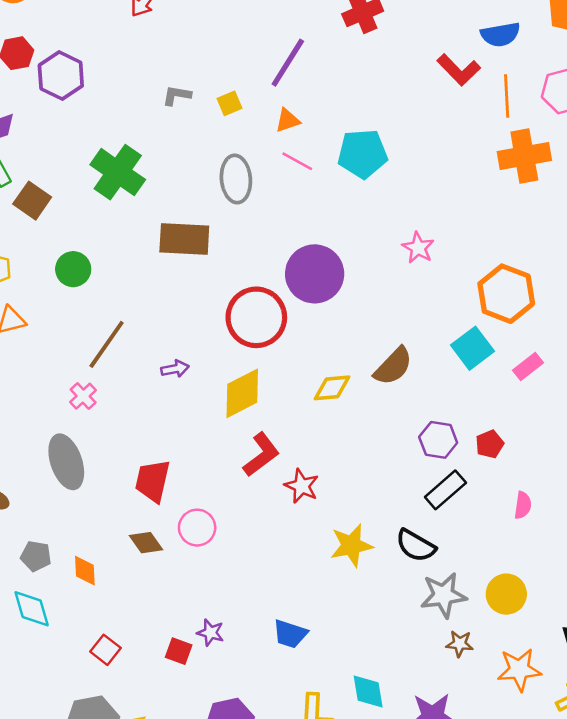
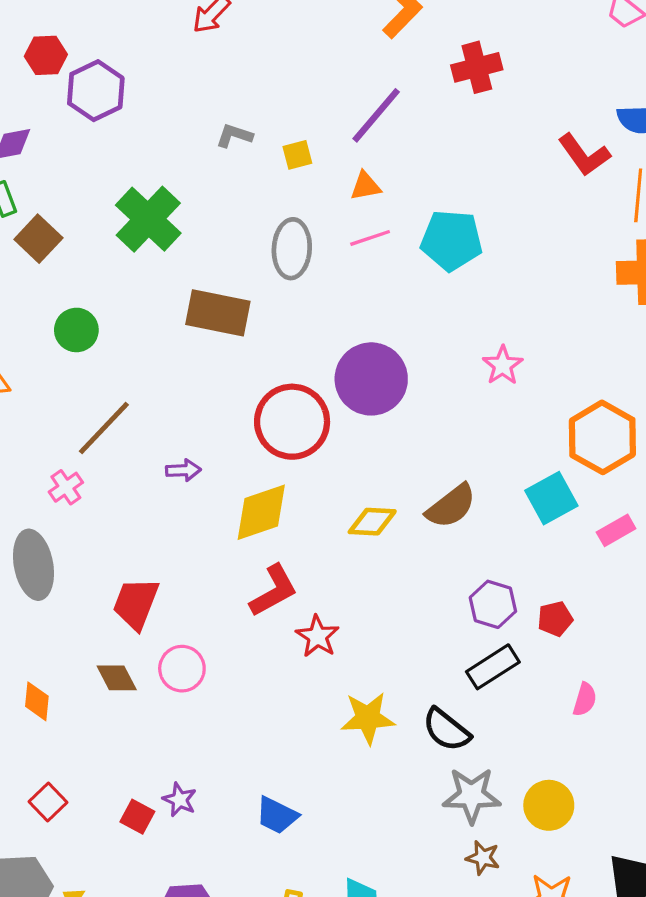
pink line: (297, 161) -> (370, 238), turned -56

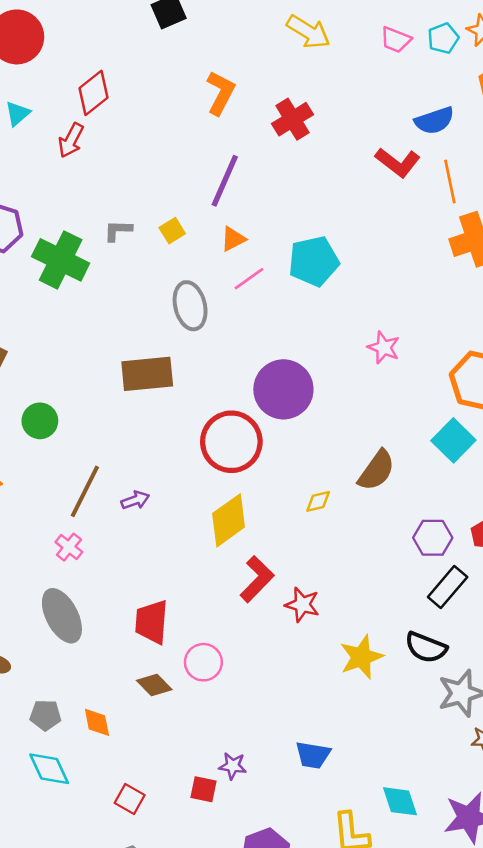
green cross: (148, 219) -> (61, 260), moved
purple arrow: (183, 470) -> (135, 500), moved
yellow diamond: (372, 522) -> (318, 501), size x0.7

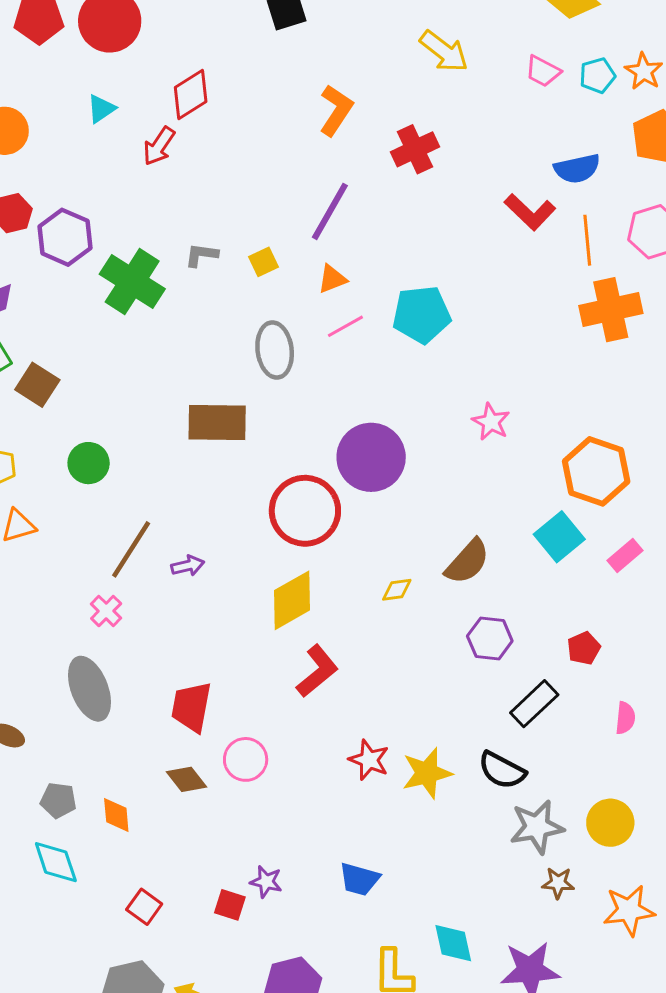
purple hexagon: (433, 538) -> (490, 639), moved
red star: (302, 605) -> (369, 760), moved

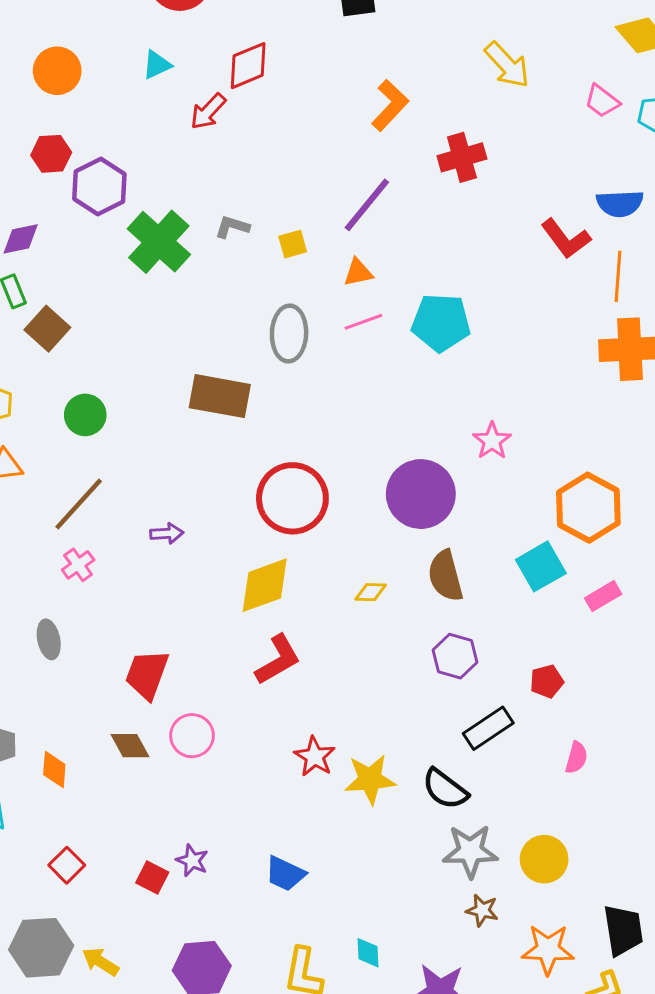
purple circle: (371, 457) -> (421, 494), moved
brown line: (131, 549) -> (79, 504), moved
brown semicircle: (467, 562) -> (445, 576), turned 114
gray ellipse: (89, 689) -> (49, 639), size x0.6
cyan diamond: (453, 943) -> (368, 953), size x0.7

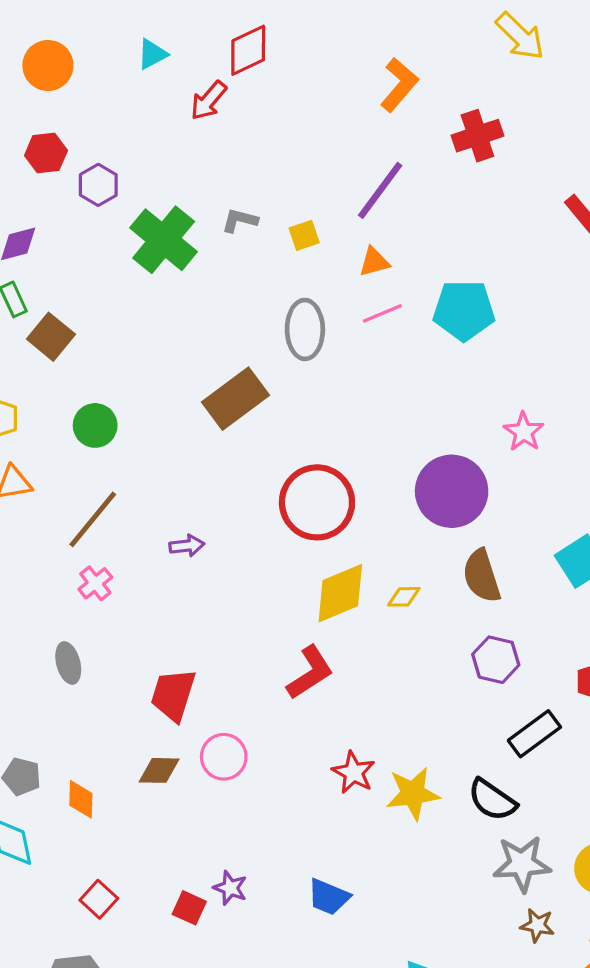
purple hexagon: (99, 187) -> (98, 185), size x0.7
brown rectangle: (220, 396) -> (235, 399), turned -44
yellow diamond: (265, 585) -> (340, 593), moved
brown diamond: (130, 746) -> (159, 770), turned -57

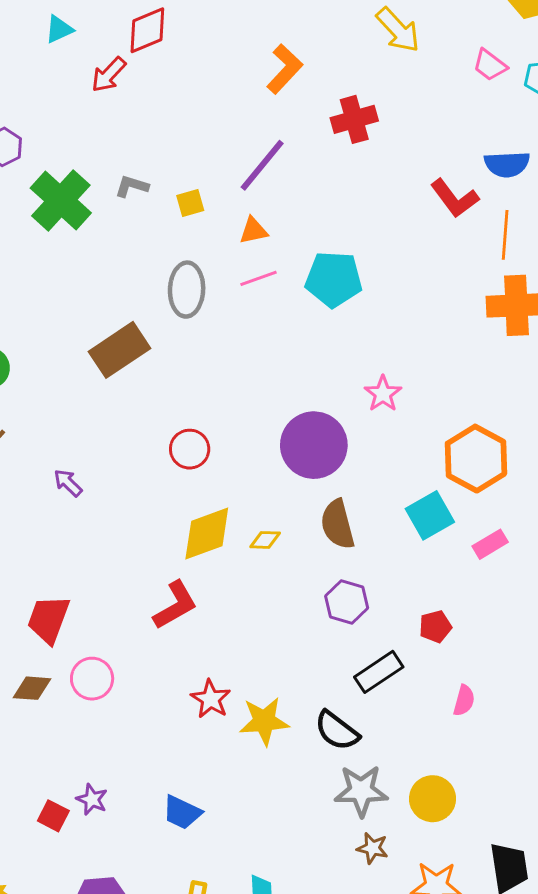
red circle: (317, 502) -> (190, 449), size x0.6
purple arrow: (187, 546) -> (68, 483), turned -132

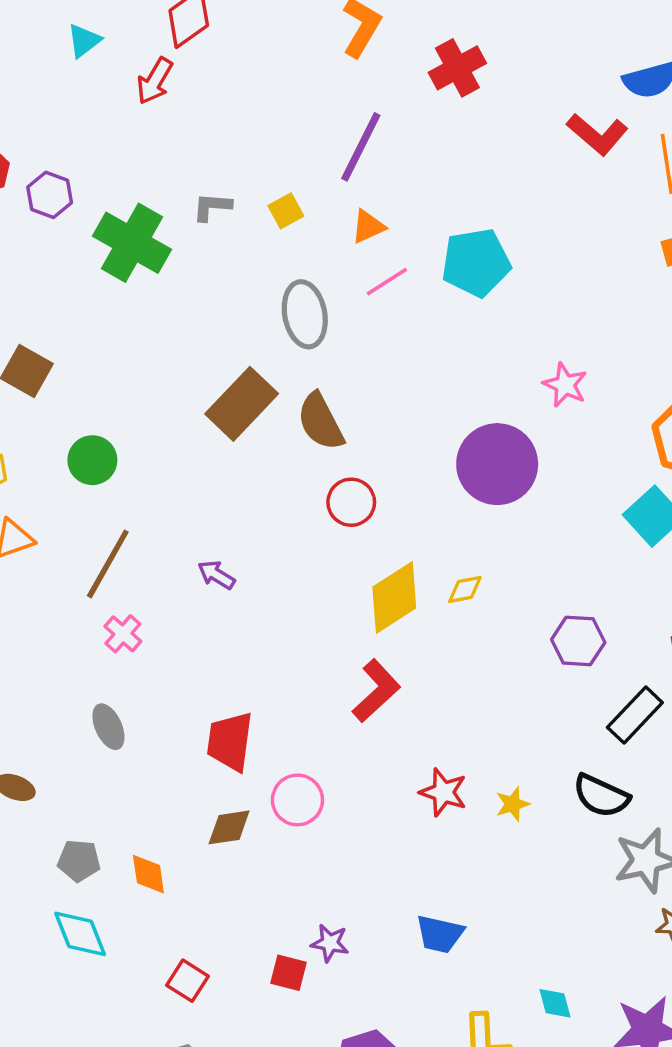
brown semicircle: (338, 524) -> (321, 422), moved
yellow star: (264, 721) -> (513, 804), size x0.6

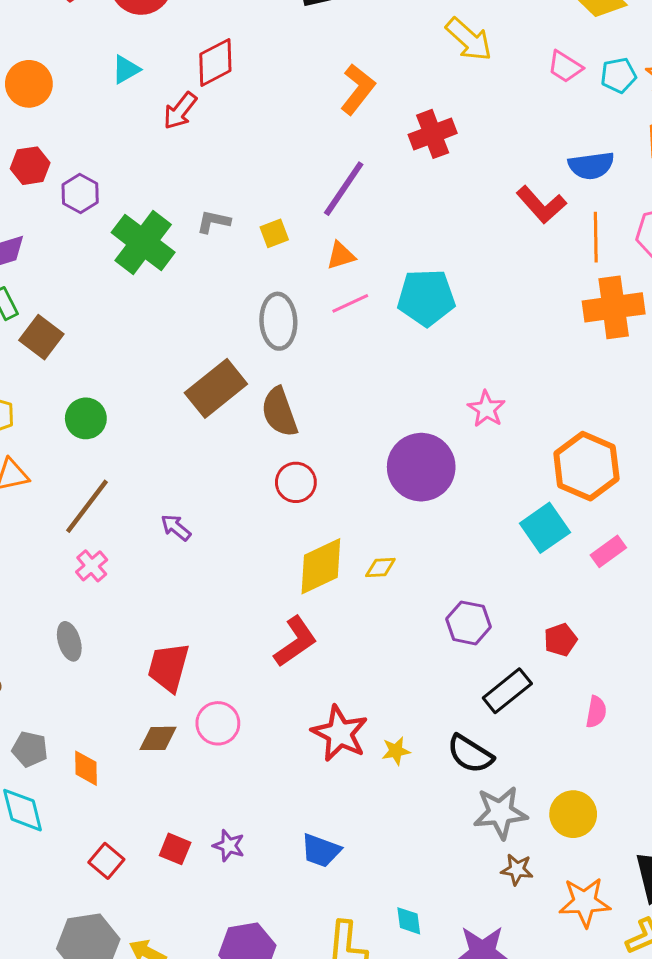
red star: (443, 792) -> (340, 733), size x1.4
red square: (289, 973) -> (175, 849), moved

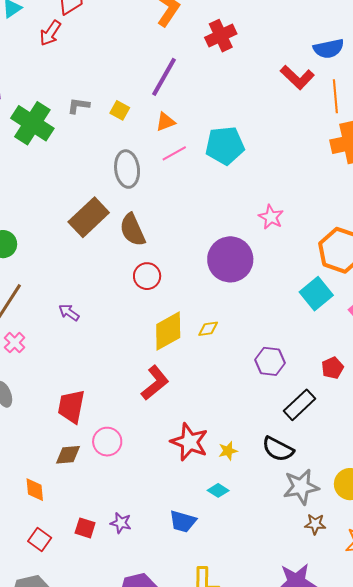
yellow square: (274, 233) -> (120, 110), turned -36
orange diamond: (86, 768) -> (35, 490), moved
cyan diamond: (409, 921) -> (218, 490), moved, turned -45

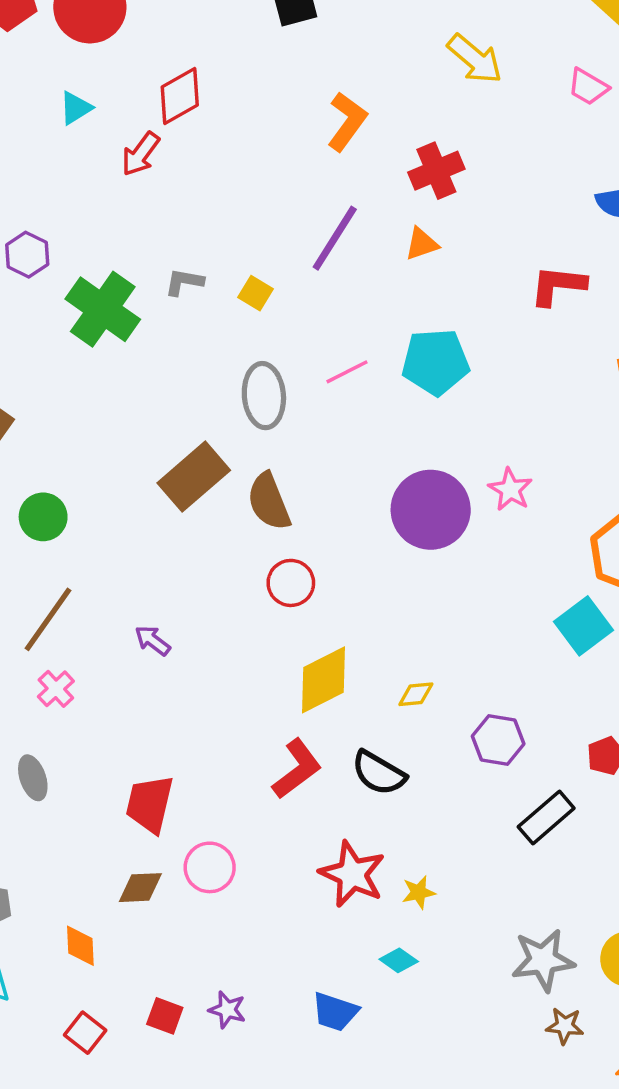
red L-shape: (297, 77) -> (558, 285), moved, turned 140
orange triangle: (165, 122) -> (422, 244), moved
purple circle: (230, 259) -> (431, 510), moved
yellow diamond: (208, 329) -> (416, 694), moved
black semicircle: (278, 449) -> (379, 773), moved

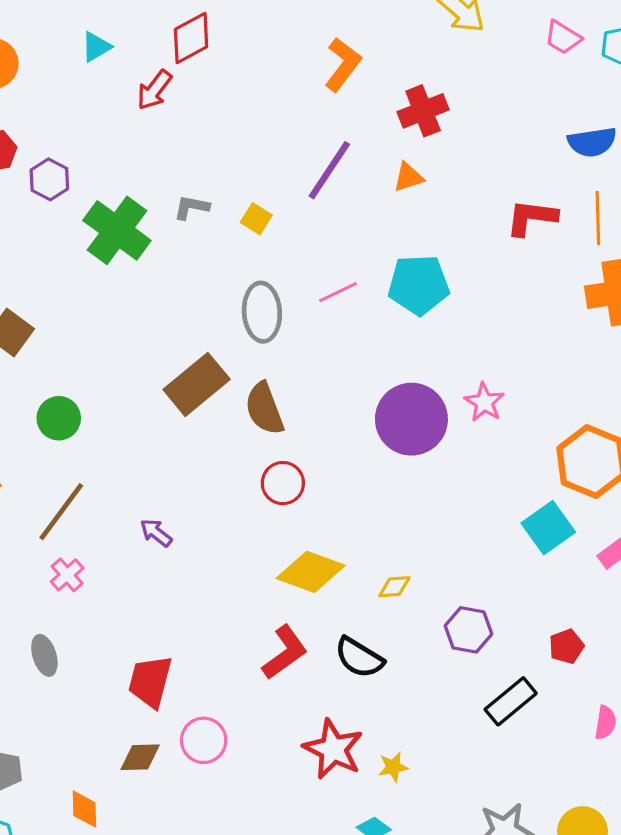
yellow diamond: (323, 680) -> (311, 572), turned 46

